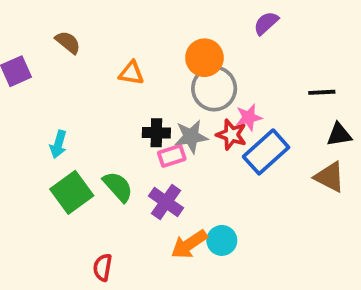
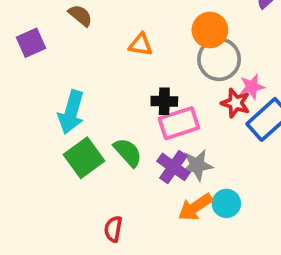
gray star: (191, 137) -> (197, 165), moved
cyan arrow: (58, 144) -> (71, 112), size x1.6
pink rectangle: (172, 156) -> (179, 123), size x1.5

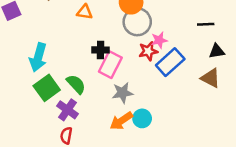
red star: (235, 103) -> (148, 51), turned -30
pink rectangle: (179, 123) -> (110, 65), turned -45
purple cross: (173, 167) -> (68, 110), moved

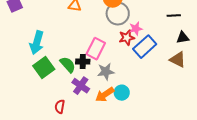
black cross: (101, 50) -> (83, 62), moved
purple cross: (68, 110) -> (81, 86), moved

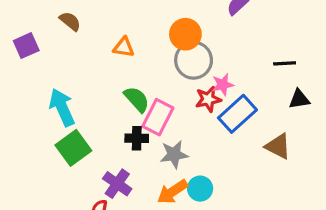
cyan arrow: (37, 43) -> (62, 107), turned 140
brown triangle: (178, 60) -> (278, 146), moved
green semicircle: (68, 65) -> (137, 99), moved
purple cross: (81, 86) -> (117, 184), moved

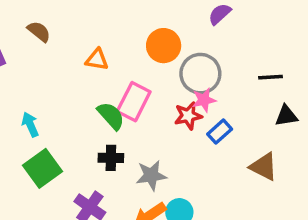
gray circle: (194, 60) -> (200, 74), moved
cyan arrow: (62, 107) -> (30, 125), size x0.6
blue rectangle: (237, 114) -> (220, 132), size x0.6
pink rectangle: (158, 117) -> (134, 102), moved

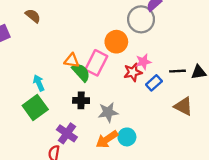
orange circle: (164, 46) -> (116, 42), moved
orange triangle: (97, 60) -> (72, 61), moved
gray circle: (200, 74) -> (141, 19), moved
black line: (271, 77) -> (177, 71), moved
cyan arrow: (30, 125) -> (39, 83), moved

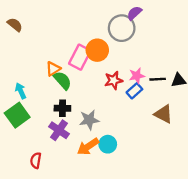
orange triangle: (72, 61) -> (53, 69), turned -42
pink star: (143, 62) -> (137, 76), moved
pink rectangle: (96, 63) -> (80, 57), moved
purple cross: (67, 133) -> (59, 130), moved

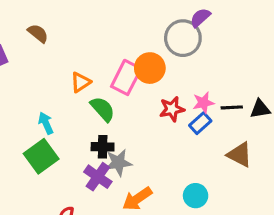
orange triangle: (53, 69) -> (81, 82), moved
gray star: (89, 120) -> (118, 163), moved
cyan circle: (108, 144) -> (196, 196), moved

